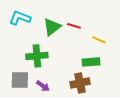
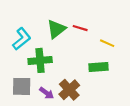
cyan L-shape: (20, 18) -> (22, 39), moved, turned 120
brown cross: (80, 83) -> (69, 90), moved, turned -30

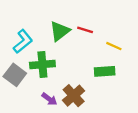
gray square: (22, 86) -> (15, 75), moved, turned 36

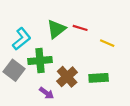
green rectangle: (105, 71) -> (99, 78), moved
brown cross: (74, 96) -> (67, 77), moved

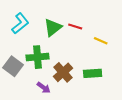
cyan L-shape: (22, 39) -> (20, 23), moved

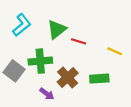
red line: (75, 26) -> (79, 41), moved
yellow line: (101, 41) -> (115, 51), moved

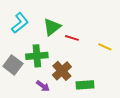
green rectangle: (99, 79) -> (85, 85), moved

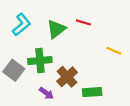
red line: (72, 38) -> (83, 22), moved

